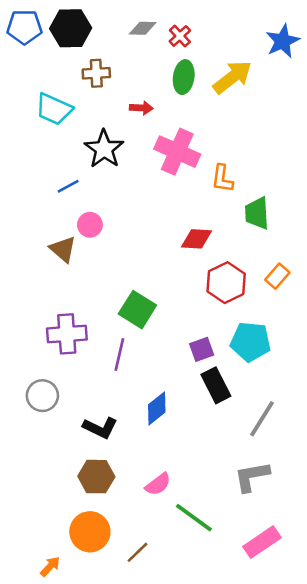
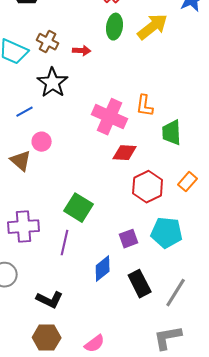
brown cross: (96, 73) -> (48, 42), moved, turned 30
pink cross: (177, 152) -> (110, 117), moved
black rectangle: (216, 385) -> (140, 284), moved
blue diamond: (157, 408) -> (103, 269), moved

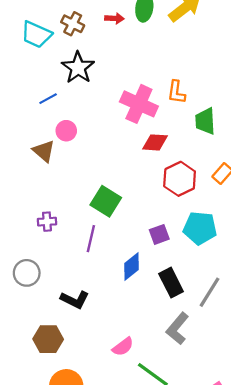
red arrow: (82, 51) -> (114, 18), moved
purple cross: (24, 227) -> (47, 222), size x0.6
brown hexagon: (47, 338) -> (48, 339), moved
gray L-shape: (168, 338) -> (177, 329), moved, turned -40

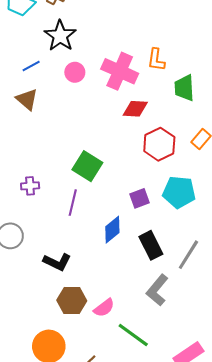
pink circle: (66, 131) -> (75, 72), moved
brown triangle: (44, 151) -> (27, 99), moved
brown hexagon: (48, 339) -> (72, 301), moved

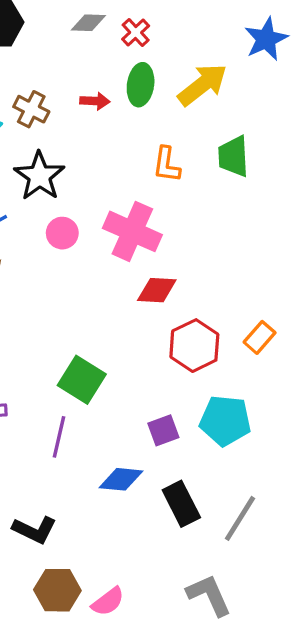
orange L-shape: (156, 60) -> (167, 165), moved
green trapezoid: (184, 88) -> (233, 156), moved
blue diamond: (112, 230) -> (121, 479), turned 44
gray L-shape: (157, 290) -> (209, 595), moved, turned 116

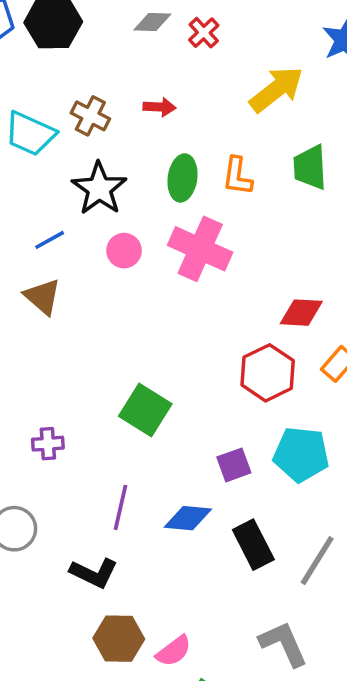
green ellipse: (141, 85) -> (182, 178), moved
red diamond: (157, 290) -> (301, 313), moved
purple line: (59, 437) -> (120, 507), moved

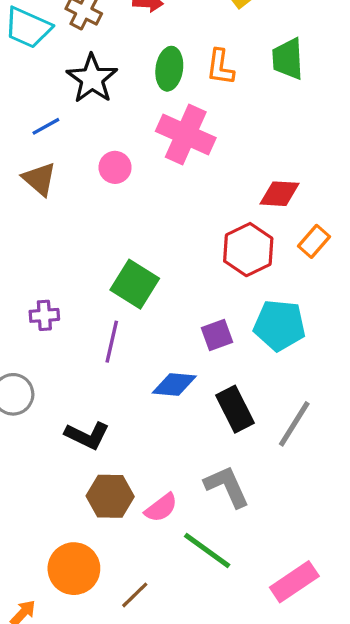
pink circle: (124, 251) -> (115, 167), moved
purple line: (120, 507) -> (112, 342), moved
gray L-shape: (283, 644) -> (227, 486), moved

